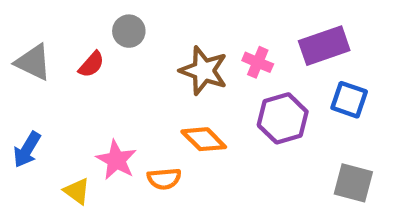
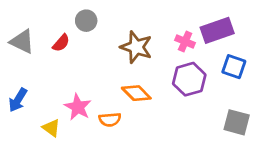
pink cross: (258, 62) -> (185, 42), moved

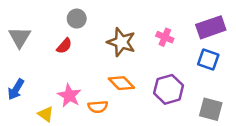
purple rectangle: (217, 30) -> (211, 27), moved
gray triangle: (22, 42) -> (20, 37), turned 35
red semicircle: (61, 43) -> (64, 46), moved
purple hexagon: (189, 79) -> (169, 89), moved

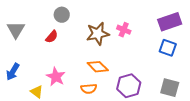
pink cross: (165, 37) -> (124, 30), moved
brown star: (121, 42) -> (98, 34), turned -30
purple hexagon: (169, 89) -> (129, 86), moved
orange semicircle: (98, 107) -> (89, 89), moved

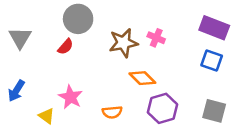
gray circle: (62, 15) -> (78, 19), size x1.5
purple rectangle: (170, 22) -> (214, 28), turned 40
orange diamond: (98, 67) -> (142, 78), moved

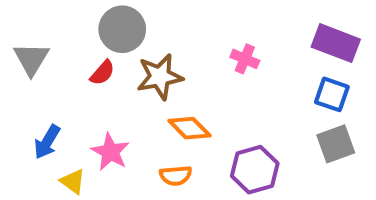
brown star: (123, 43) -> (160, 77), moved
orange diamond: (142, 78) -> (189, 128), moved
blue arrow: (16, 91) -> (47, 142), moved
gray square: (214, 111) -> (336, 144), moved, turned -35

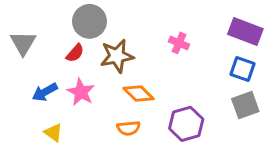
blue arrow: (47, 142) -> (45, 92), moved, turned 30
pink star: (110, 152) -> (81, 92), moved

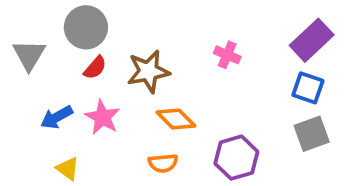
gray circle: (89, 21) -> (86, 27), moved
purple rectangle: (245, 31) -> (312, 40), turned -64

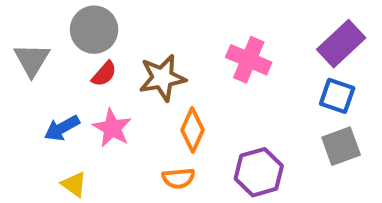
pink cross: (227, 55) -> (249, 60), size x1.5
orange diamond: (176, 119) -> (192, 130), turned 69

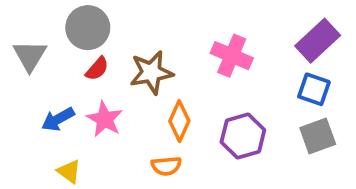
purple hexagon: (259, 172) -> (243, 136), moved

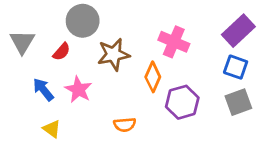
gray circle: (88, 28) -> (83, 21), moved
red semicircle: (97, 69) -> (62, 52), moved
blue arrow: (58, 119) -> (43, 90), turned 80
orange diamond: (179, 121) -> (153, 77), moved

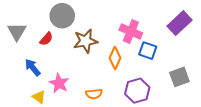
blue square: (236, 67) -> (148, 51), moved
pink star: (78, 90) -> (59, 83), moved
purple hexagon: (182, 102) -> (137, 91), moved

